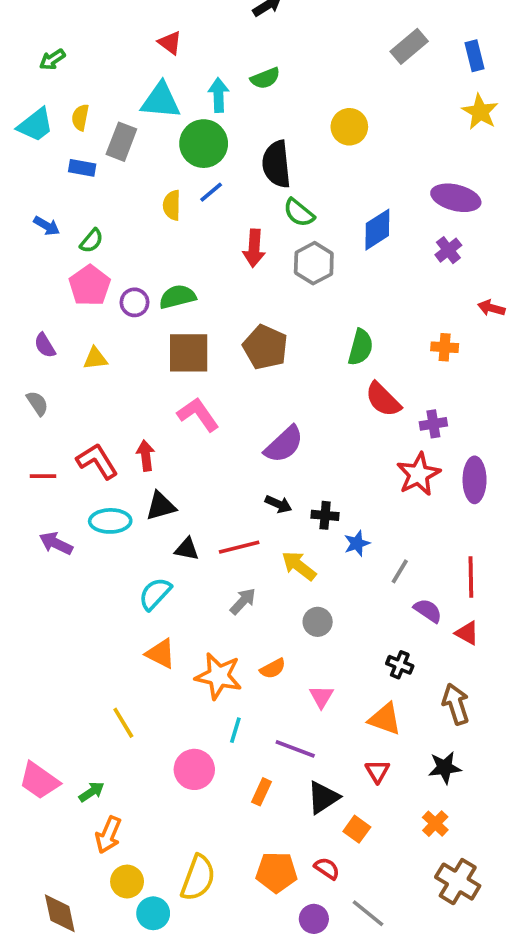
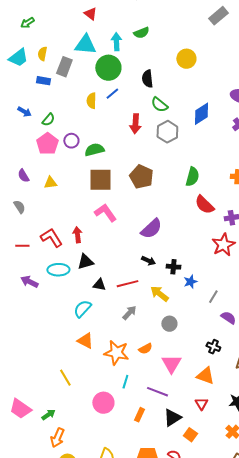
black semicircle: (276, 164) -> (147, 79), size x0.7
purple circle: (135, 302) -> (71, 141), moved
pink triangle: (321, 697) -> (171, 364), size x1.5

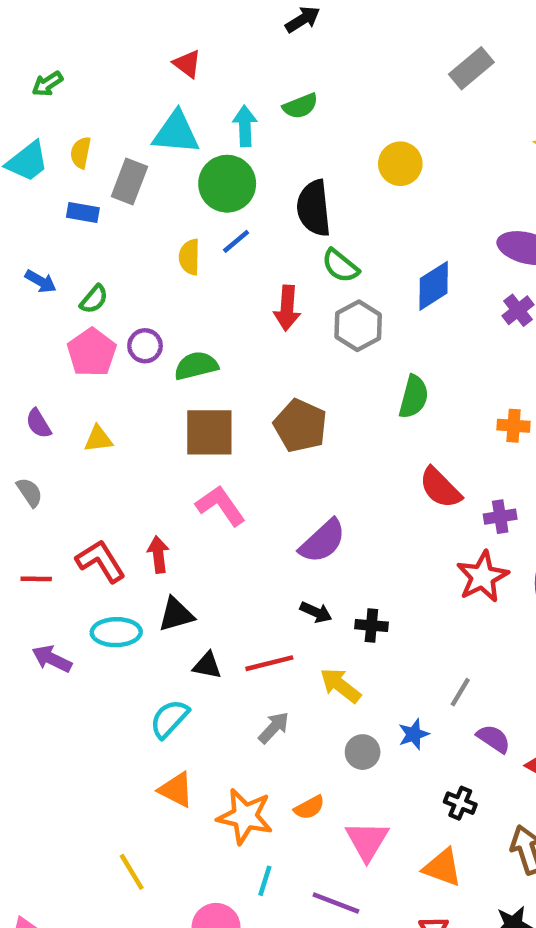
black semicircle: (147, 79) -> (314, 208), size x1.4
green semicircle: (192, 177) -> (414, 397), moved
blue star: (190, 282) -> (414, 734), moved

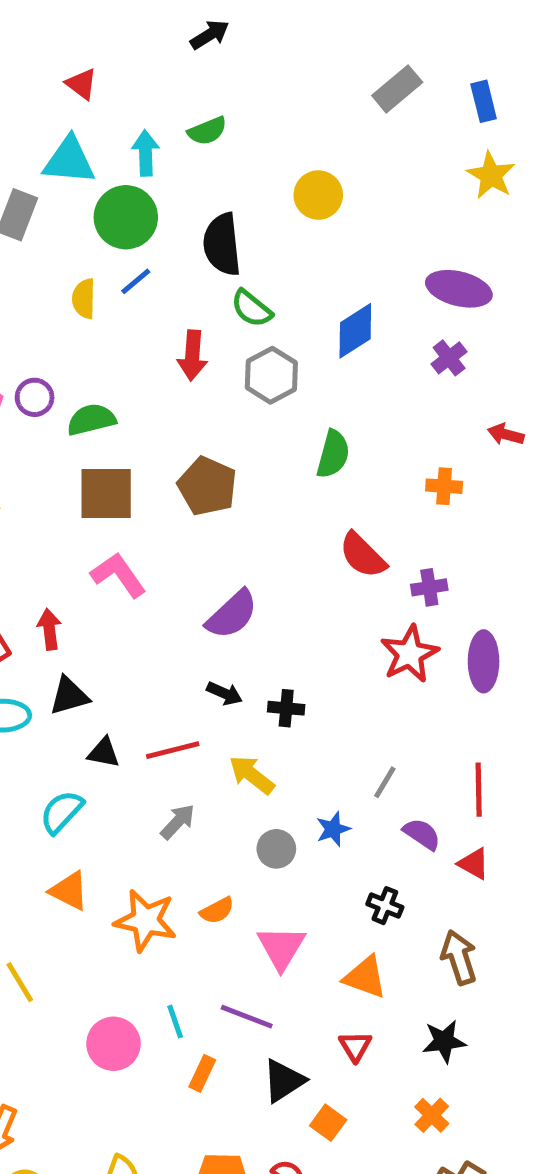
cyan line: (265, 881) -> (175, 1022), moved, turned -36

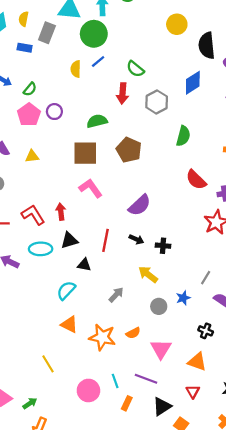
black semicircle: (222, 244) -> (207, 46), moved
green semicircle: (252, 309) -> (135, 69), moved
green semicircle: (91, 420) -> (97, 121), moved
red line: (173, 750) -> (106, 240), moved, turned -65

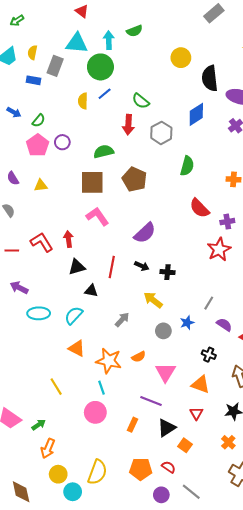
cyan ellipse: (41, 249) -> (39, 313), moved
cyan line: (115, 381) -> (102, 388), moved

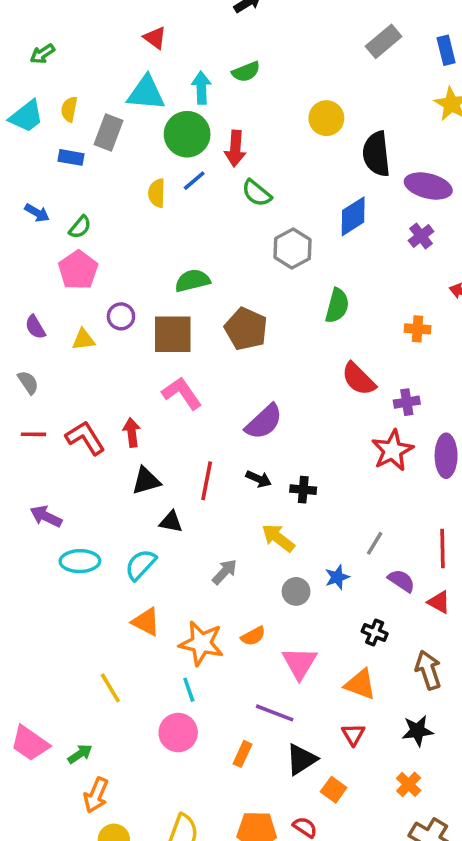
red arrow: (128, 125) -> (235, 148), moved
purple circle: (62, 142) -> (121, 316), moved
red line: (12, 250) -> (33, 434), moved

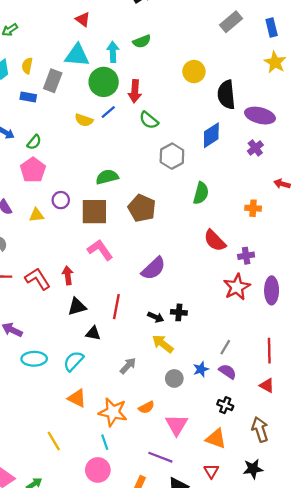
yellow semicircle: (157, 193) -> (84, 120), turned -72
black arrow: (259, 479) -> (156, 317), moved
purple semicircle: (401, 581) -> (228, 372), moved

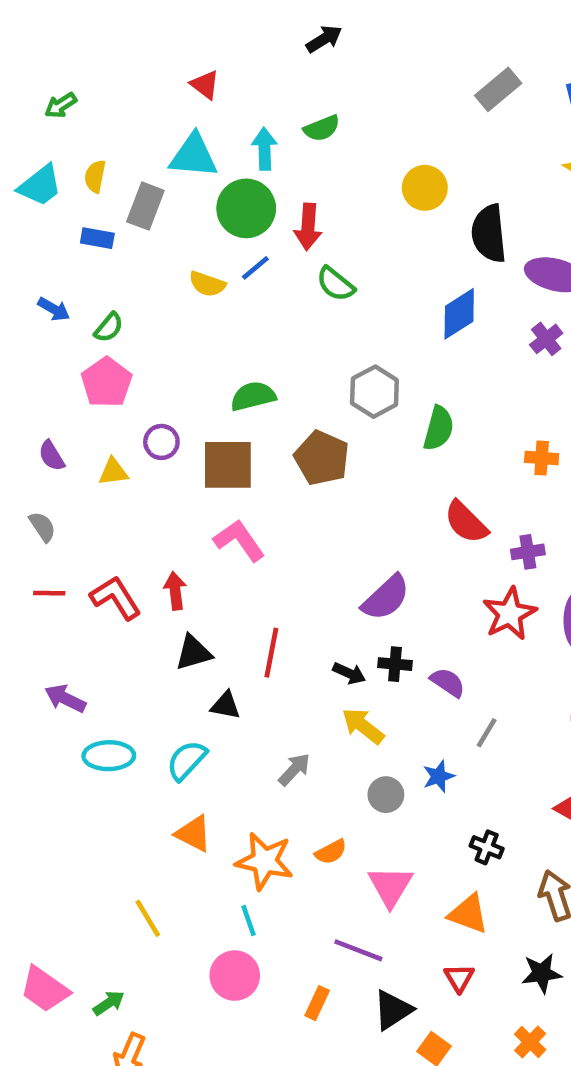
gray hexagon: (172, 156) -> (374, 392), moved
purple semicircle: (153, 268) -> (386, 598), moved
purple semicircle: (228, 372) -> (448, 682), moved

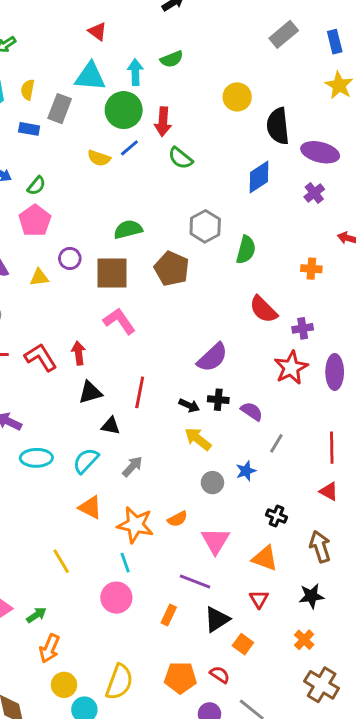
gray arrow: (294, 769) -> (132, 467), moved

